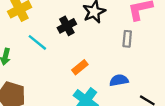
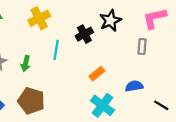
cyan line: (37, 42) -> (56, 50), turned 60

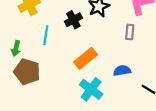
orange rectangle: (97, 74) -> (86, 58), size x1.5
brown pentagon: (31, 101) -> (27, 72), moved

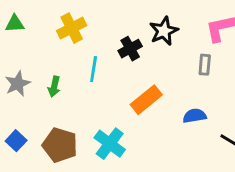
brown pentagon: (27, 72) -> (60, 145), moved
cyan cross: (91, 89) -> (110, 144), moved

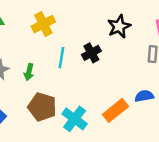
black cross: (130, 49) -> (91, 53), moved
orange rectangle: (146, 100) -> (115, 110), moved
brown pentagon: (60, 145) -> (42, 107), moved

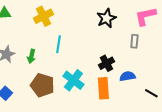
black cross: (91, 53) -> (106, 63), moved
orange rectangle: (115, 110) -> (103, 88), turned -55
cyan cross: (75, 119) -> (73, 80), moved

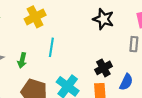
black star: (106, 18) -> (103, 19), turned -30
blue semicircle: (127, 76) -> (126, 82), turned 126

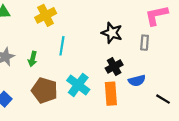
black star: (103, 19) -> (112, 33), moved
blue semicircle: (126, 82) -> (137, 81), turned 49

